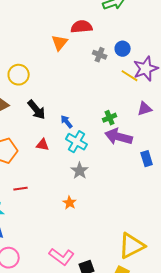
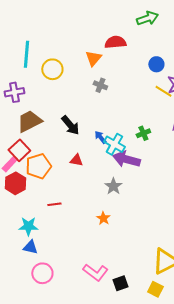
gray cross: (100, 55) -> (100, 85), moved
yellow circle: (19, 75) -> (52, 69), moved
purple arrow: (119, 137) -> (126, 159), moved
cyan cross: (77, 142) -> (114, 144), moved

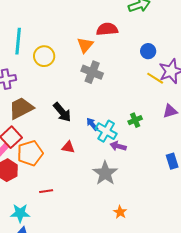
gray cross: (100, 85) -> (92, 72), size x1.5
purple arrow: (126, 159) -> (118, 146), size x0.6
gray star: (113, 186) -> (105, 173), size x1.4
orange star: (103, 218) -> (120, 212), moved

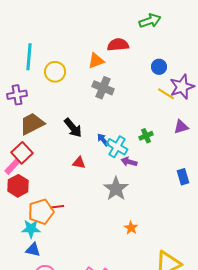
orange triangle: (85, 45) -> (96, 61), turned 30
orange pentagon: (30, 153) -> (41, 212), moved

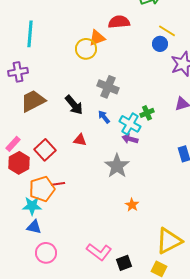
yellow circle: (55, 72) -> (86, 49), moved
gray cross: (103, 88) -> (108, 87), moved
yellow line: (166, 94) -> (167, 31), moved
cyan cross: (117, 147) -> (130, 124), moved
red square: (22, 153) -> (45, 150), moved

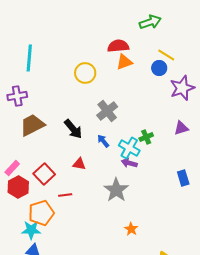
orange triangle: (97, 38) -> (124, 62), moved
gray cross: (108, 87) -> (107, 111), turned 30
red line: (58, 184) -> (65, 195), moved

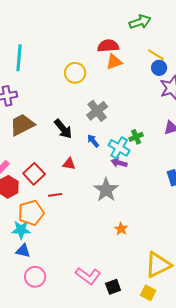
blue circle: (159, 68) -> (159, 68), moved

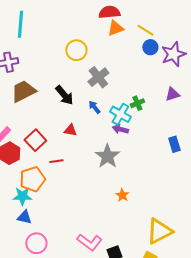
yellow line: (156, 55) -> (145, 30), moved
blue circle: (159, 68) -> (150, 47), moved
yellow circle: (75, 73) -> (76, 50), moved

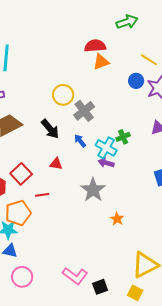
yellow line: (145, 30) -> (149, 60), moved
yellow circle: (76, 50) -> (63, 95), moved
orange star: (122, 195) -> (117, 219), moved

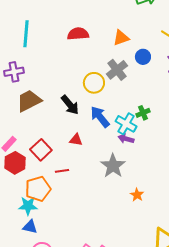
red semicircle: (95, 46) -> (78, 34), moved
blue circle: (136, 81) -> (143, 57), moved
yellow circle: (63, 95) -> (94, 83), moved
gray cross: (84, 111) -> (117, 70), moved
blue arrow: (80, 141) -> (100, 117), size x1.6

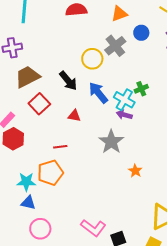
red square: (41, 150) -> (39, 104), moved
orange pentagon: (38, 189) -> (50, 173), moved

